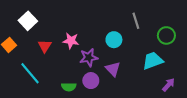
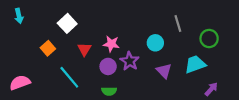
purple star: (89, 57) -> (130, 61), turned -30
purple triangle: (113, 69) -> (164, 71), moved
purple circle: (91, 81) -> (108, 66), moved

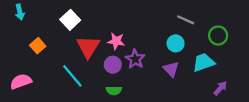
gray line: (178, 23) -> (186, 20), turned -49
cyan circle: (155, 43) -> (176, 43), moved
orange square: (48, 48) -> (38, 46), moved
red triangle: (84, 49) -> (88, 47), size x1.6

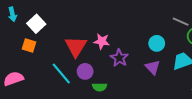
white square: (70, 20) -> (36, 24), moved
gray line: (186, 20) -> (181, 22), moved
orange square: (38, 46) -> (29, 45), turned -32
purple circle: (113, 65) -> (85, 71), moved

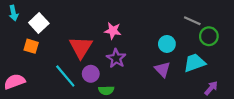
pink star: (102, 41) -> (113, 31), moved
purple star: (119, 58) -> (116, 58), moved

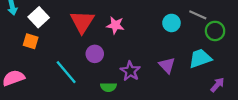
cyan circle: (167, 44) -> (171, 23), moved
red triangle: (81, 47) -> (82, 22), moved
purple star: (116, 58) -> (130, 71), moved
purple circle: (91, 74) -> (95, 54), moved

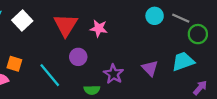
cyan circle: (171, 23) -> (155, 16), moved
orange square: (31, 41) -> (14, 64), moved

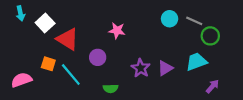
red triangle: (66, 25) -> (68, 39), moved, turned -30
orange square: (14, 64) -> (48, 64), moved
purple triangle: (150, 68) -> (165, 68), turned 42
purple star: (114, 74) -> (141, 68), moved

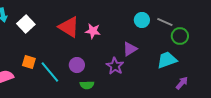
red triangle: (68, 39) -> (69, 27), moved
purple circle: (98, 57) -> (77, 65), moved
purple triangle: (165, 68) -> (130, 49), moved

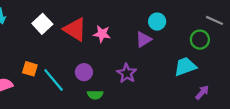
gray line: (165, 22) -> (215, 20), moved
white square: (26, 24) -> (42, 24), moved
purple triangle: (130, 49) -> (144, 40), moved

